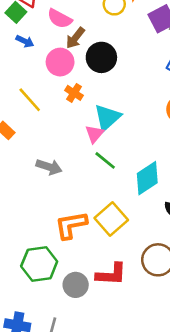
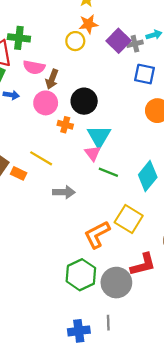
black circle: (101, 57) -> (84, 101), moved
yellow line: (30, 100) -> (41, 158), moved
gray circle: (76, 285) -> (116, 283), size x1.4

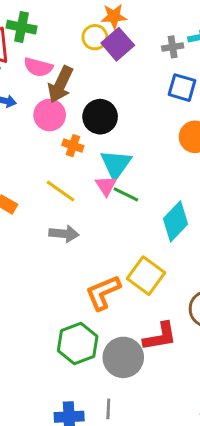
purple square: (118, 41) -> (118, 44), moved
brown arrow: (52, 79) -> (60, 84), size x1.4
yellow line: (41, 158) -> (60, 191), moved
green line: (108, 172) -> (126, 194), moved

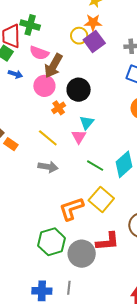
orange cross: (73, 146) -> (59, 108), turned 32
cyan triangle: (116, 164) -> (87, 123), size x0.7
green line: (126, 194) -> (95, 166), moved

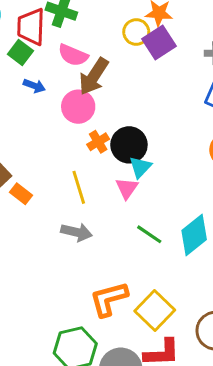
black circle: (79, 90) -> (129, 145), moved
yellow line: (48, 138) -> (79, 187), turned 30
yellow square: (101, 199) -> (155, 311), moved

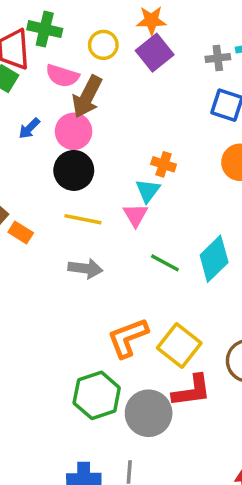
yellow circle: (136, 32) -> (103, 45), moved
blue arrow: (34, 86) -> (29, 128), moved, turned 120
orange cross: (98, 142) -> (164, 164), moved, turned -35
black circle: (129, 145) -> (74, 170), moved
yellow line: (79, 187) -> (83, 219), turned -56

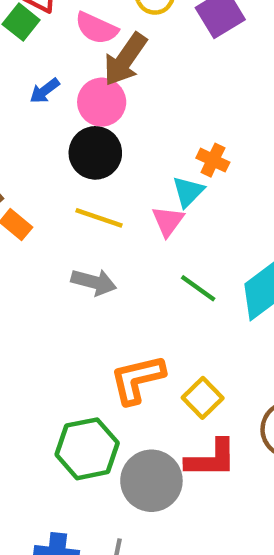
yellow square: (179, 345) -> (203, 398), size x0.7

